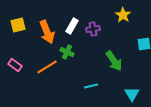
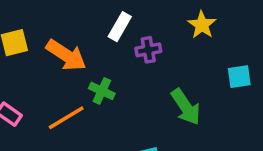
white rectangle: (72, 26) -> (120, 27), moved
orange arrow: (47, 32) -> (66, 55), turned -35

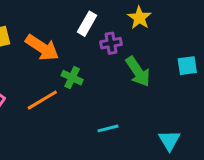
yellow star: (202, 25) -> (139, 18), moved
green arrow: (186, 107) -> (138, 72), moved

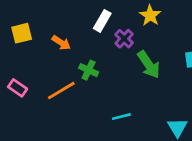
purple cross: (111, 43) -> (124, 39), turned -36
orange arrow: (42, 48) -> (61, 43), size x0.6

